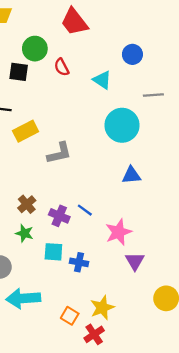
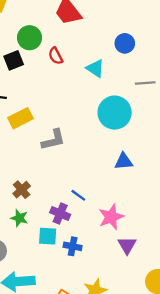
black square: (19, 72) -> (14, 60), turned -30
purple cross: (59, 216) -> (60, 213), moved

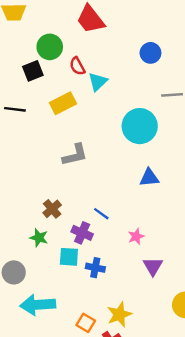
cyan triangle: (95, 68) -> (98, 82), moved, turned 42
yellow rectangle: (20, 118) -> (63, 103), moved
brown cross: (22, 190) -> (52, 209), moved
pink star: (111, 217) -> (136, 236), size x0.6

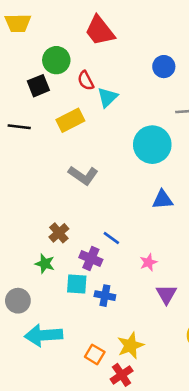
gray L-shape: (75, 155) -> (83, 175), turned 48

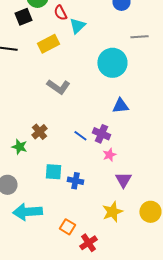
purple cross: (91, 258) -> (101, 134), moved
green star: (45, 264) -> (19, 147), moved
yellow star: (131, 345) -> (112, 212), moved

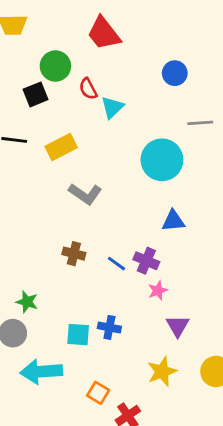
yellow rectangle: (48, 44) -> (61, 147), moved
brown cross: (39, 132) -> (74, 254), moved, turned -35
green star: (19, 147) -> (27, 302), moved
cyan square: (53, 172) -> (78, 335), moved

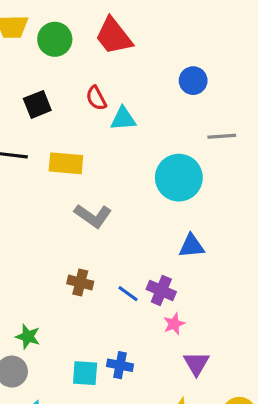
green circle: (55, 66) -> (55, 39), moved
cyan triangle: (112, 107) -> (123, 119), turned 40
yellow rectangle: (61, 147) -> (66, 163), turned 32

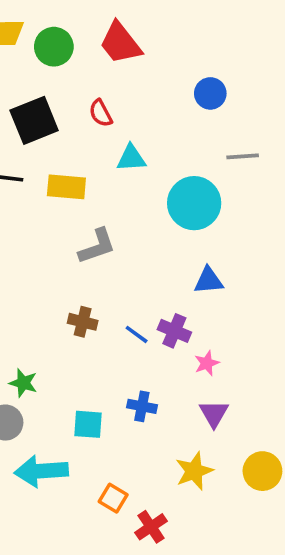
black square: (37, 104) -> (34, 120), size x1.5
cyan triangle: (123, 119) -> (131, 158), moved
gray L-shape: (93, 216) -> (97, 246), turned -54
pink star: (174, 324) -> (207, 363), moved
blue cross: (120, 365) -> (142, 406), moved

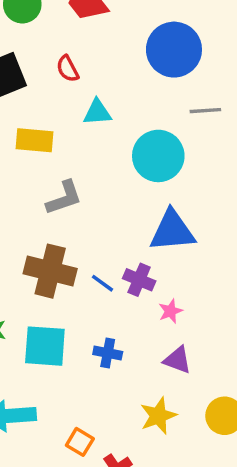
blue circle: (210, 93) -> (174, 50), size x1.8
blue triangle: (209, 280) -> (172, 231), size x1.6
brown cross: (83, 322) -> (50, 271), size x1.8
purple triangle: (214, 414) -> (177, 360), turned -40
cyan square: (88, 424) -> (45, 346), moved, size x1.5

